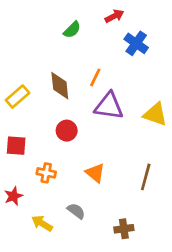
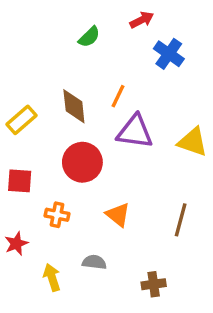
red circle: (67, 131) -> (82, 162), size x1.5
gray semicircle: (76, 211) -> (94, 262), turned -30
yellow arrow: (42, 223) -> (52, 277), turned 40

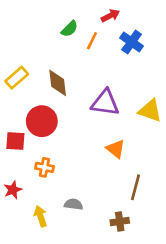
orange line: (118, 96) -> (92, 41), moved
yellow rectangle: (21, 120) -> (17, 78), moved
red circle: (82, 162) -> (42, 121), moved
orange triangle: (118, 215) -> (116, 149), moved
brown line: (181, 220) -> (136, 187), moved

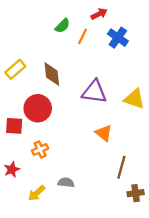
orange cross: (44, 167) -> (40, 150), turned -35
yellow arrow: (40, 216) -> (37, 193), turned -114
brown cross: (120, 221) -> (136, 193), moved

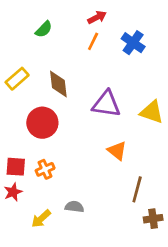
red arrow: (99, 14) -> (97, 17), moved
green semicircle: (62, 26) -> (44, 29), moved
red square: (14, 126) -> (16, 167), moved

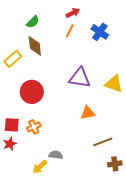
brown diamond: (58, 84) -> (35, 46), moved
orange triangle: (117, 151) -> (88, 113), turned -49
brown line: (137, 189) -> (103, 142), turned 54
yellow arrow: (41, 219) -> (40, 167), moved

